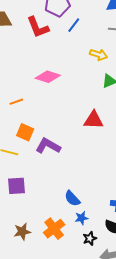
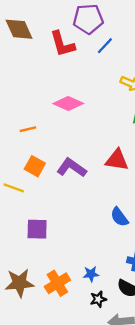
purple L-shape: (48, 146) -> (72, 168), moved
purple square: (16, 186) -> (37, 229), moved
blue semicircle: (72, 198) -> (119, 217), moved
brown star: (22, 232) -> (19, 283), size x1.4

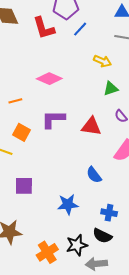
purple L-shape: (72, 168) -> (53, 119), moved, turned -35
blue star: (91, 274) -> (68, 204), moved, size x1.5
orange cross: (57, 283) -> (47, 252), moved
black star: (98, 299) -> (77, 245), size x1.5

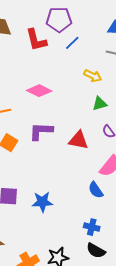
blue semicircle: (94, 175) -> (96, 190), moved
blue star: (68, 204) -> (42, 202), moved
black semicircle: (102, 236) -> (96, 251), moved

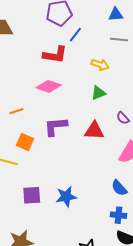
red L-shape: (36, 40) -> (55, 55), moved, turned -60
green triangle: (100, 104) -> (98, 93), moved
blue semicircle: (96, 190) -> (119, 188), moved

